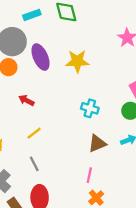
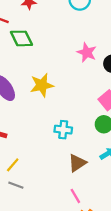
gray line: (34, 164) -> (16, 185), moved, turned -32
pink line: (89, 175) -> (75, 196), turned -32

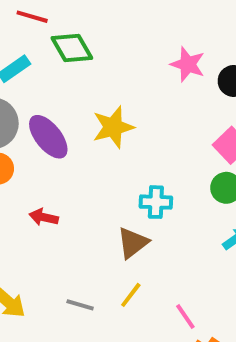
brown triangle: (77, 163) -> (133, 243), moved
yellow line: (13, 165) -> (131, 295), moved

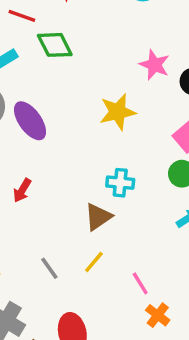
yellow star: (113, 127) -> (118, 112), moved
red arrow: (44, 217) -> (22, 190), turned -75
gray line: (80, 305) -> (49, 268), turned 35

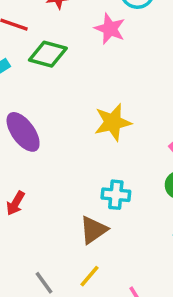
green diamond: (55, 45) -> (48, 54), turned -48
pink star: (154, 65) -> (110, 29), moved

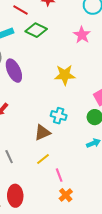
pink star: (110, 29) -> (82, 35), moved
yellow line: (90, 276) -> (43, 159), moved

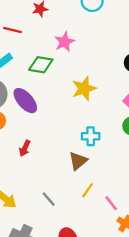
green diamond: (36, 30) -> (41, 65), moved
pink star: (82, 35) -> (64, 42), moved, turned 30

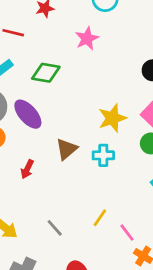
pink star: (64, 42) -> (87, 38), moved
yellow star: (84, 89) -> (112, 118), moved
brown triangle: (78, 161) -> (67, 149), moved

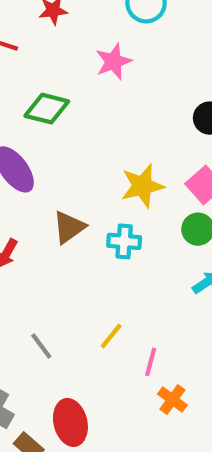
pink line: (127, 233) -> (151, 362), turned 48

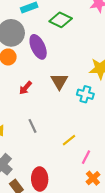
brown triangle: (69, 227) -> (59, 81), turned -36
gray line: (41, 346) -> (32, 126), moved

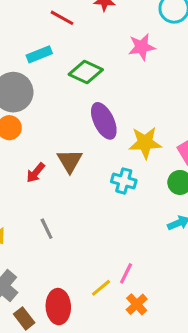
purple ellipse: (38, 47) -> (104, 121), moved
brown triangle: (59, 81) -> (70, 161), moved
yellow line: (69, 140) -> (101, 288), moved

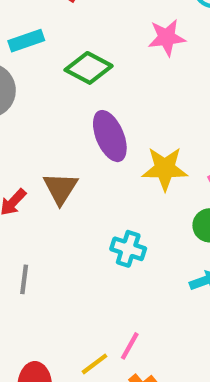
cyan cross: (124, 181) -> (128, 249), moved
gray line: (47, 229) -> (24, 279), turned 30

